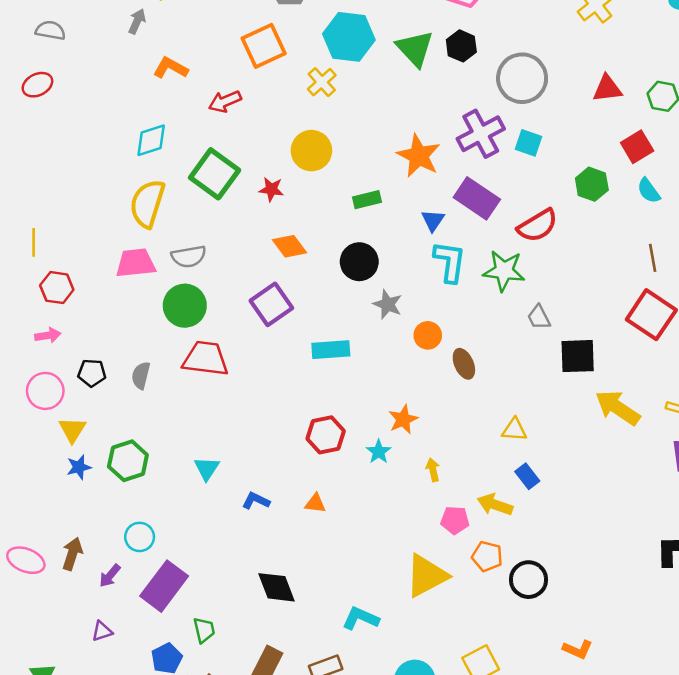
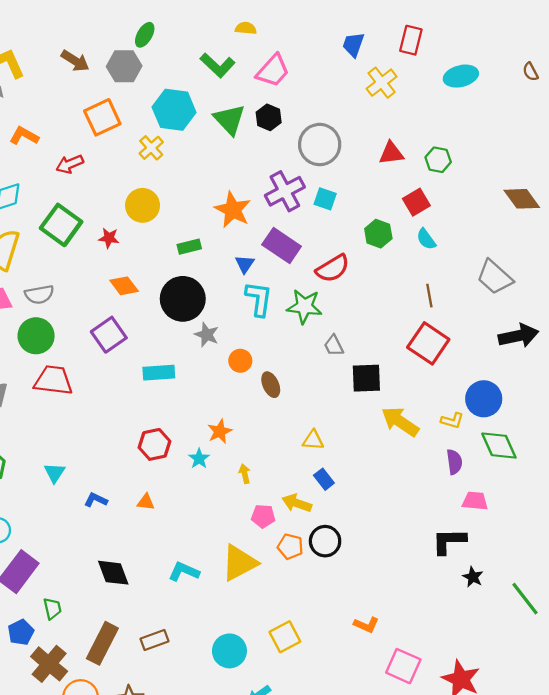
black circle: (359, 262) -> (183, 299), size x1.4
black circle: (529, 580) -> (325, 541), moved
cyan L-shape: (361, 618) -> (184, 572), moved

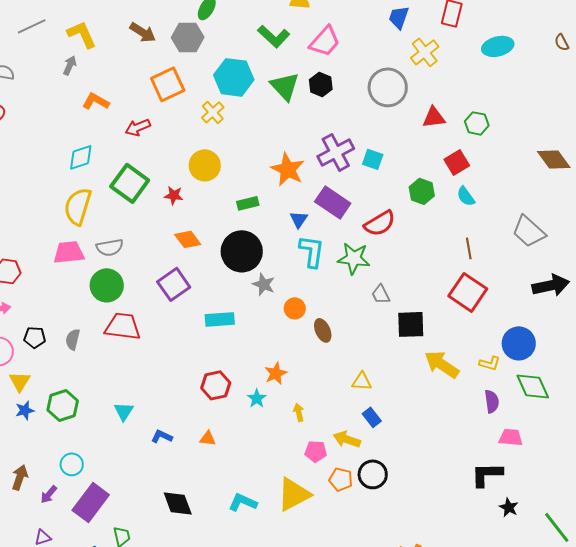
gray circle: (320, 145) -> (388, 87), moved

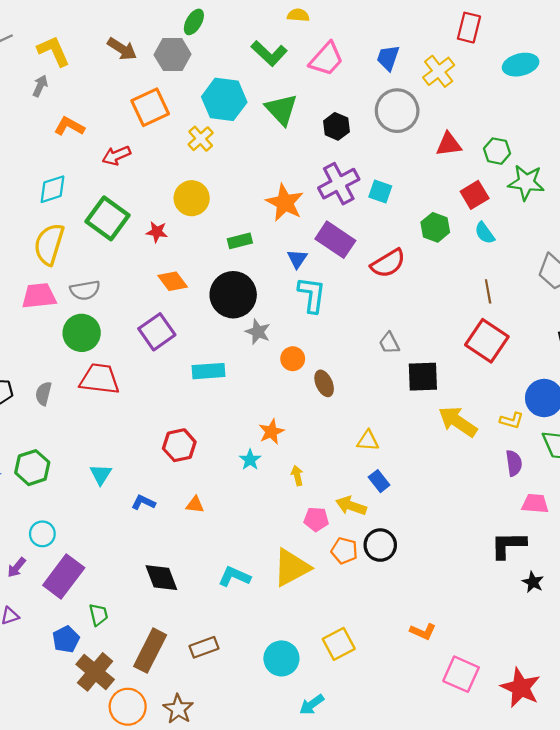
blue trapezoid: (399, 17) -> (388, 58), moved
black hexagon: (321, 84) -> (336, 126), moved
green star: (354, 258) -> (526, 182), moved
red hexagon: (216, 385) -> (179, 445), moved

